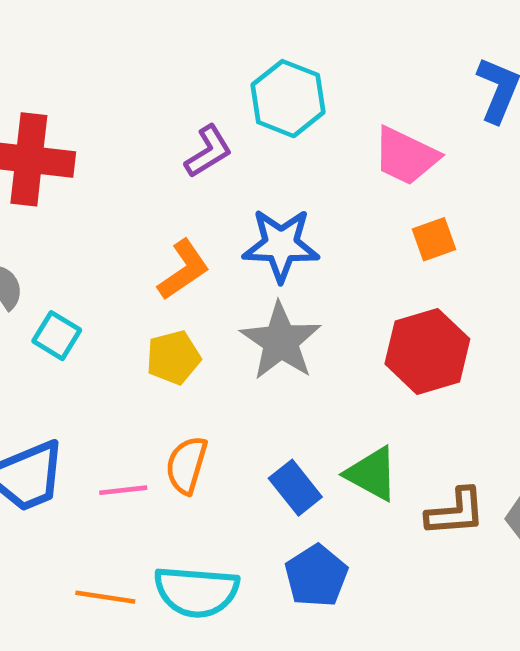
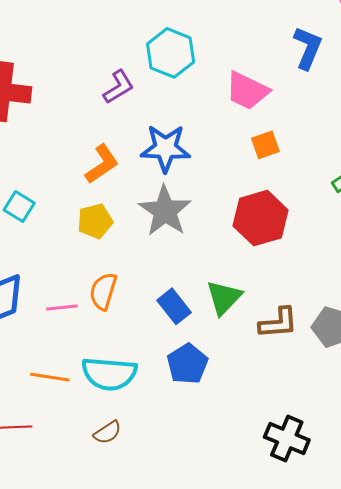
green triangle: (372, 474) -> (224, 298), turned 45

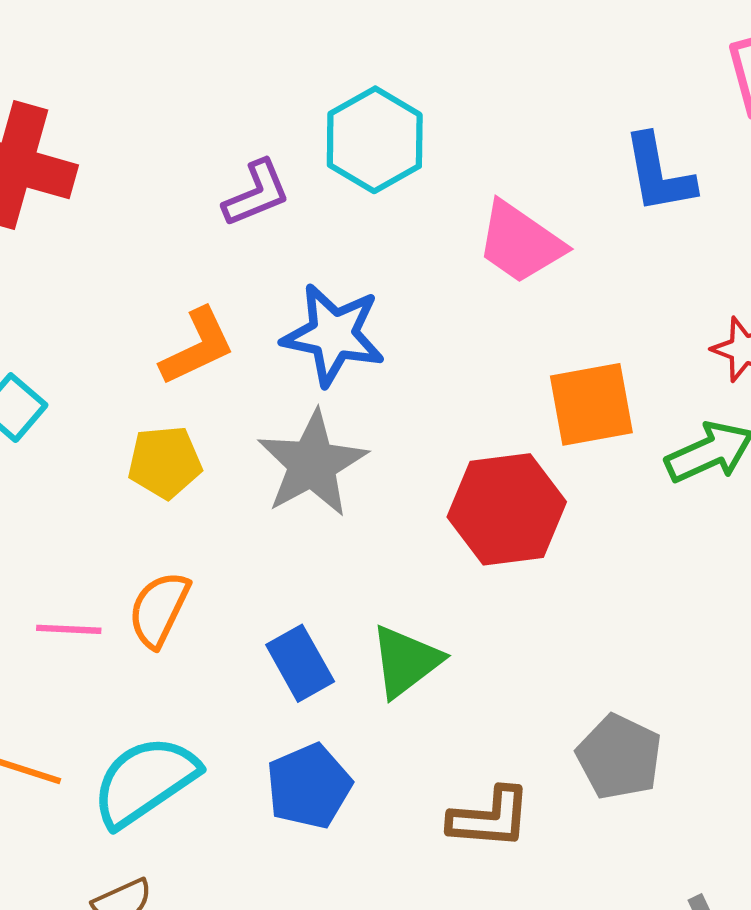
blue L-shape: (308, 48) -> (659, 174), turned 138
orange square: (265, 145) -> (591, 404), moved, size x1.5
brown L-shape: (278, 323) -> (490, 818), moved
cyan semicircle: (109, 374) -> (145, 781), turned 132

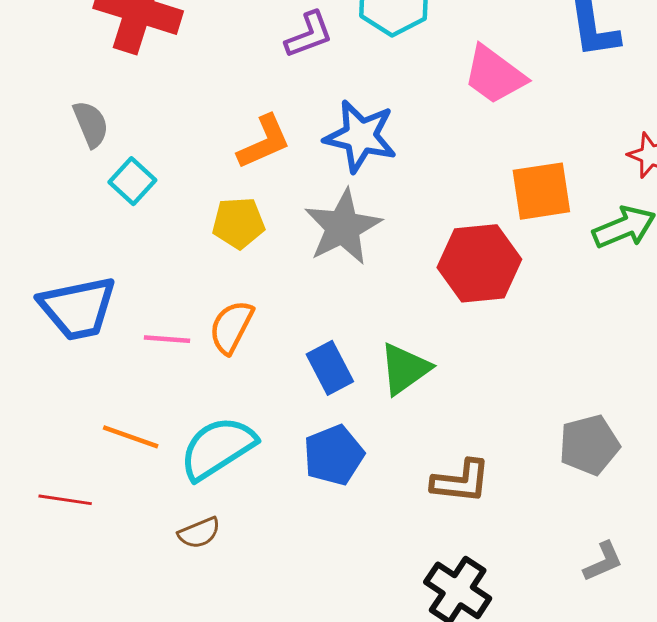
gray pentagon: (619, 757) -> (589, 445), moved, turned 30

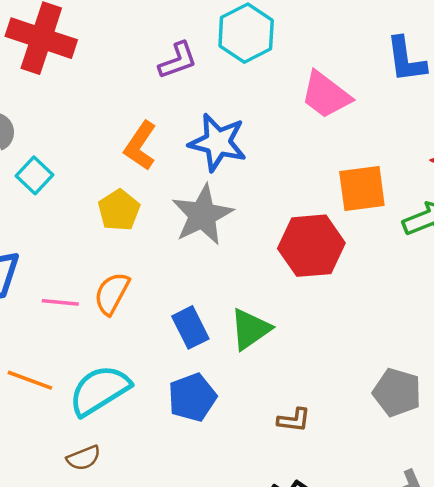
orange L-shape: (264, 142) -> (140, 146), turned 147
yellow pentagon: (238, 223) -> (119, 210), turned -30
gray pentagon: (589, 445) -> (397, 392), turned 30
brown L-shape: (461, 481) -> (294, 420), size x0.7

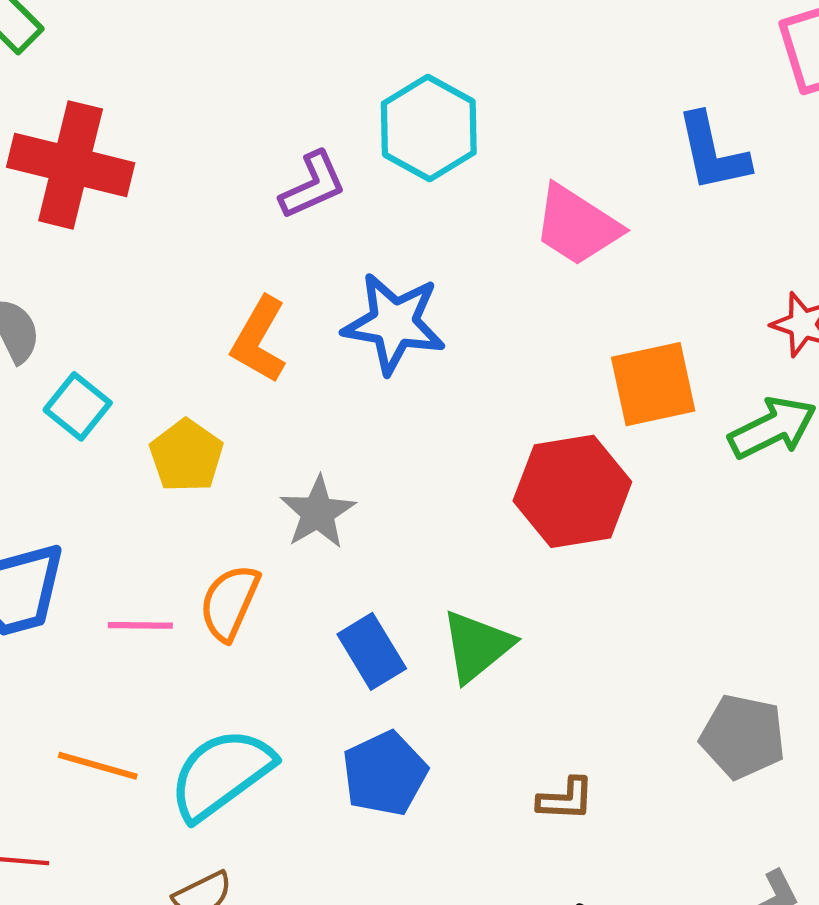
yellow pentagon: (119, 210) -> (186, 456), moved
gray star: (202, 215) -> (318, 512), moved, size x0.7

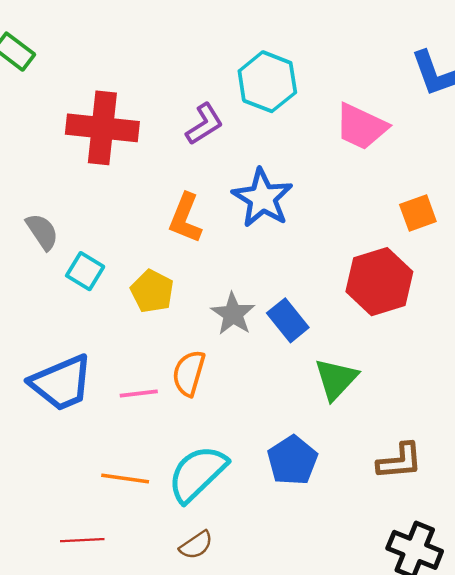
red cross: (71, 165) -> (102, 128), moved
blue star: (394, 323) -> (263, 198), turned 30
orange square: (653, 384) -> (418, 213), size x0.7
blue rectangle: (372, 651) -> (288, 320), moved
brown L-shape: (566, 799) -> (400, 461), size x1.4

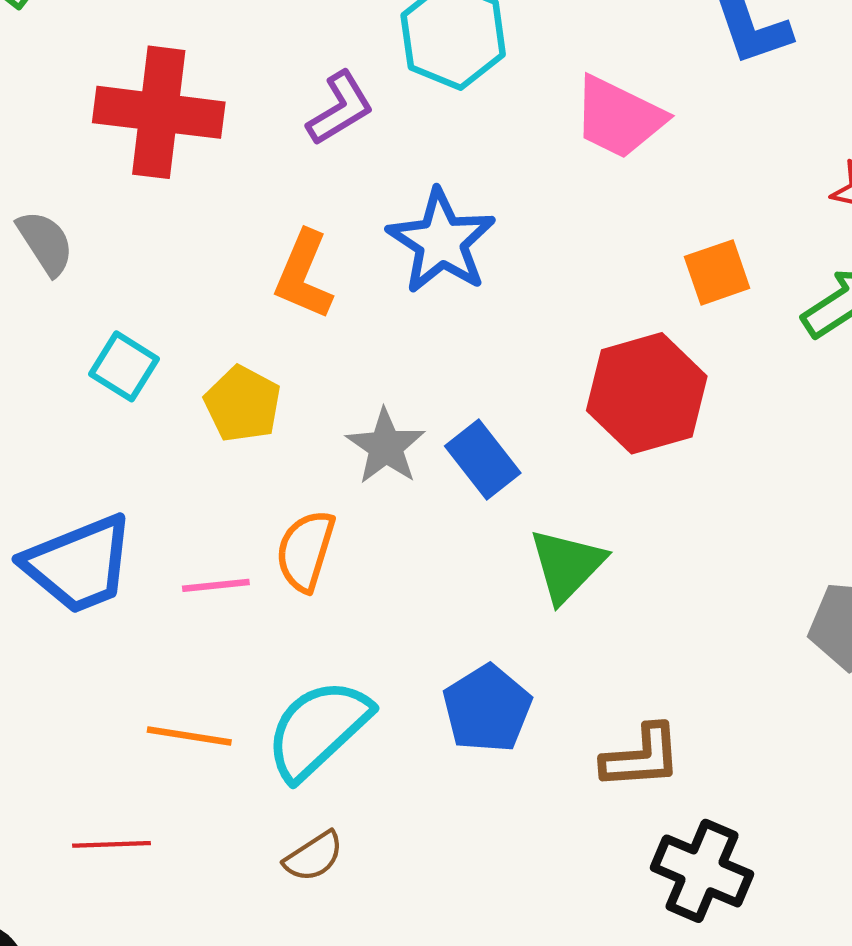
gray semicircle: (42, 232) -> (45, 243), moved
brown L-shape: (400, 461) -> (642, 757), moved

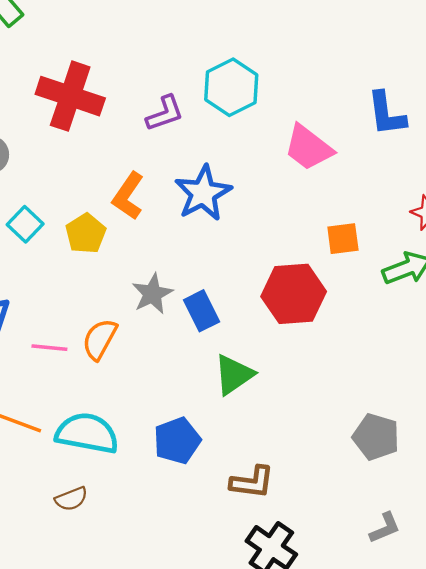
yellow pentagon: (243, 404) -> (86, 234), moved
cyan semicircle: (318, 729) -> (87, 433), turned 42

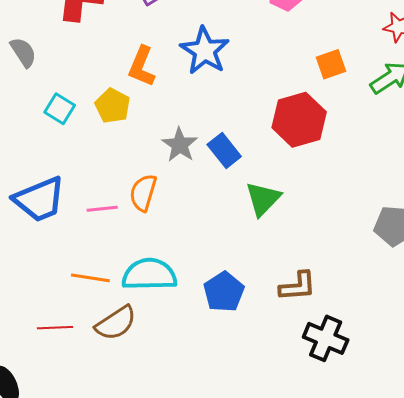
blue pentagon: (177, 441) -> (224, 292), moved
brown semicircle: (71, 499) -> (116, 323), moved, size x1.5

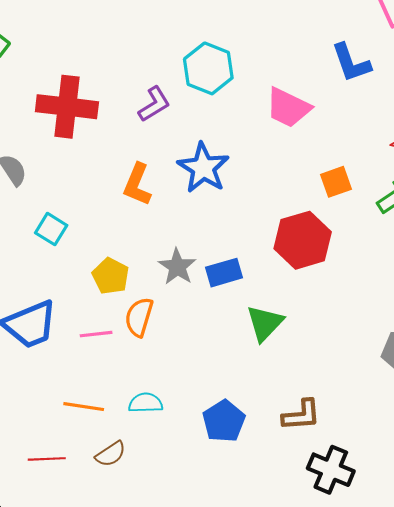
yellow pentagon: (113, 106) -> (111, 276), moved
blue rectangle: (224, 150) -> (224, 273), turned -68
cyan semicircle: (149, 274) -> (146, 403), size x0.6
brown semicircle: (116, 323) -> (111, 454), size x0.7

